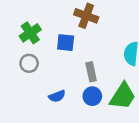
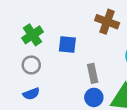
brown cross: (86, 16) -> (107, 22), moved
blue semicircle: (57, 96) -> (31, 94), moved

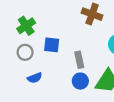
blue square: (67, 45) -> (52, 45), moved
blue semicircle: (31, 94) -> (35, 78), moved

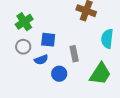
blue semicircle: (35, 78) -> (41, 60), moved
blue circle: (80, 81) -> (59, 74), moved

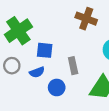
green cross: (24, 22) -> (18, 31), size x1.4
gray circle: (23, 47) -> (12, 66), moved

